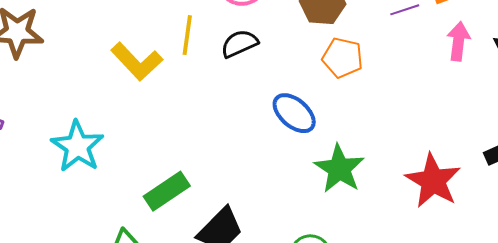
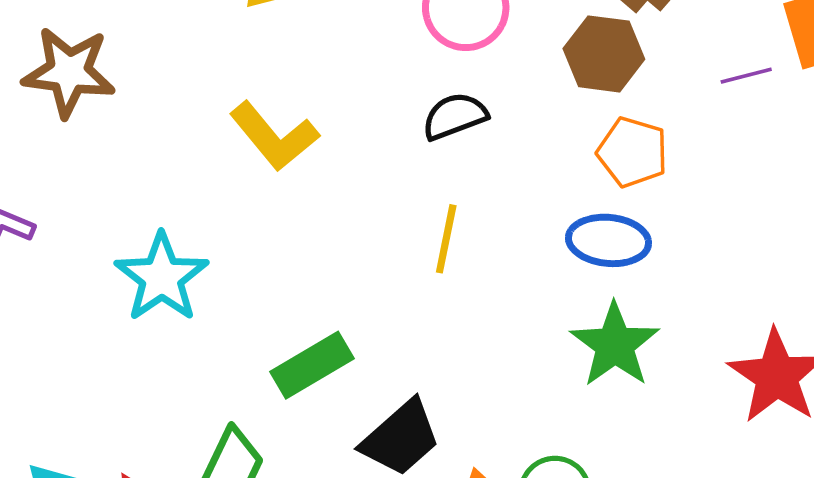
yellow line: (187, 35) -> (446, 239), moved
blue ellipse: (294, 113) -> (608, 240), moved, turned -39

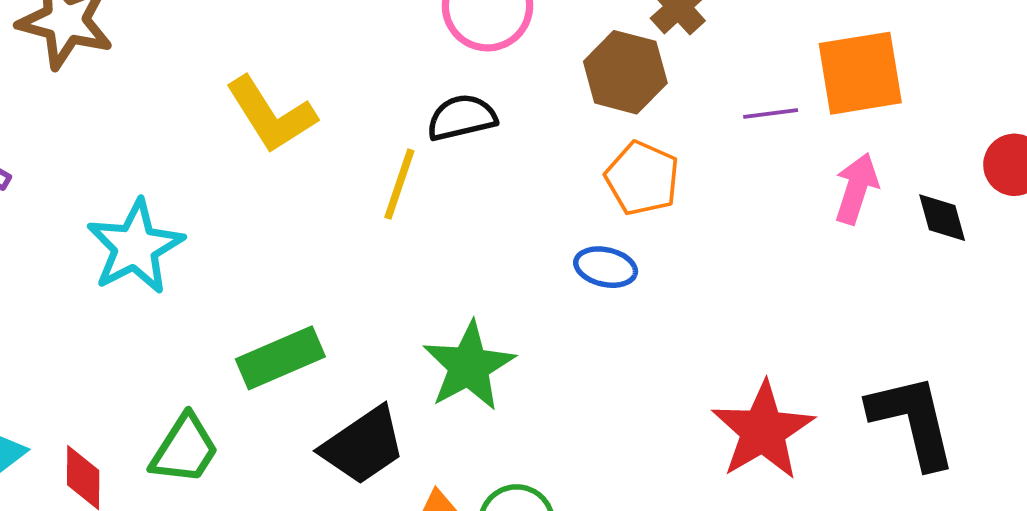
yellow line: (446, 239) -> (399, 184), moved
blue ellipse: (608, 240) -> (606, 267), size x0.7
green star: (615, 345) -> (469, 366), moved

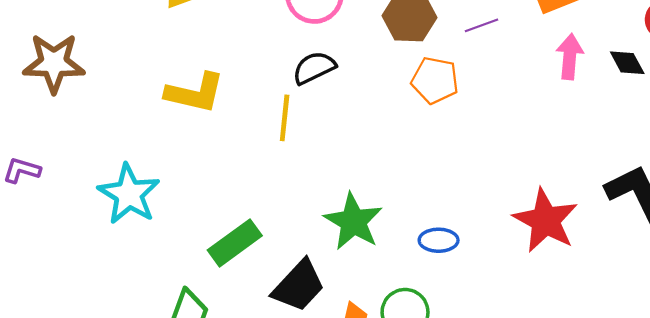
purple line: (771, 114) -> (482, 25), moved
yellow L-shape: (271, 115) -> (195, 93), turned -32
blue ellipse: (606, 267) -> (439, 240), moved

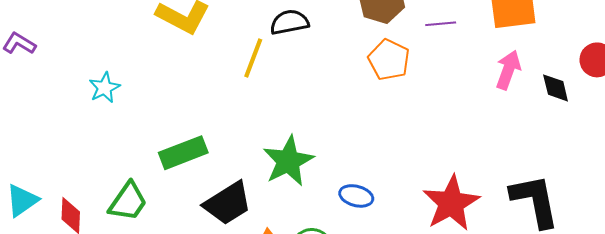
cyan star: (129, 194) -> (104, 88), size x0.6

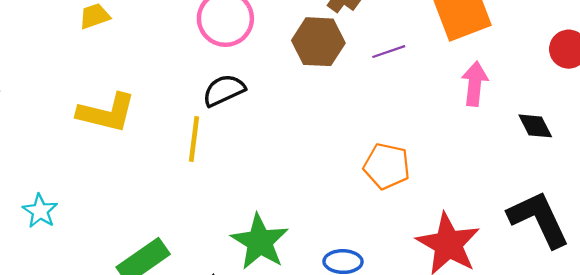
orange pentagon: (389, 60) -> (387, 166), moved
black diamond: (556, 88) -> (535, 126), moved

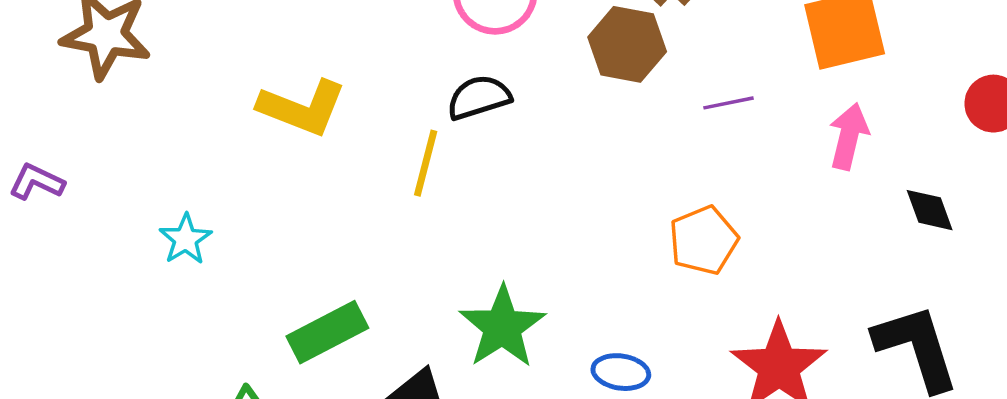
purple line: (389, 52) -> (728, 103), moved
orange pentagon: (387, 166) -> (703, 240), turned 30

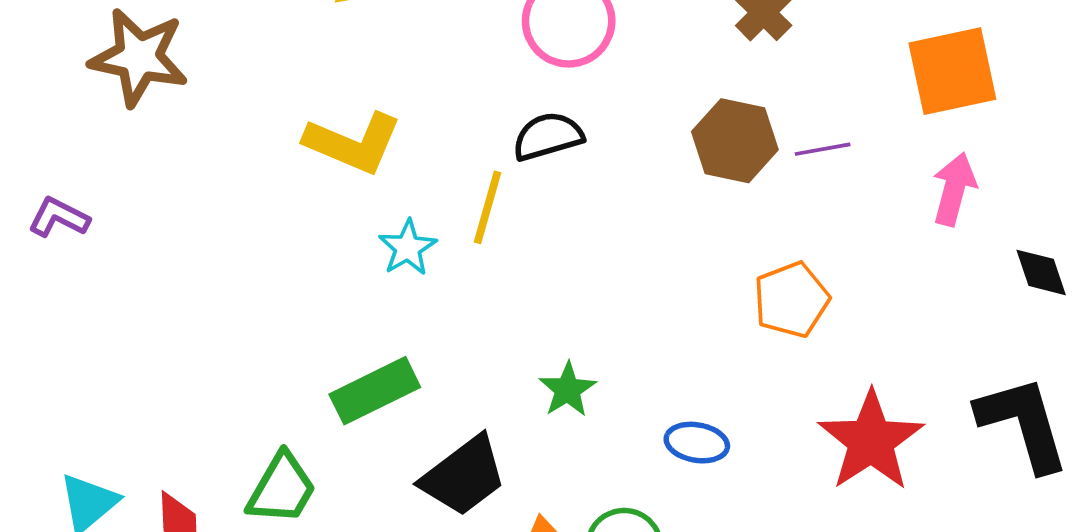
brown hexagon: (627, 44) -> (735, 141), moved
cyan star: (186, 239) -> (408, 248), moved
green star: (502, 327) -> (568, 390), size x0.6

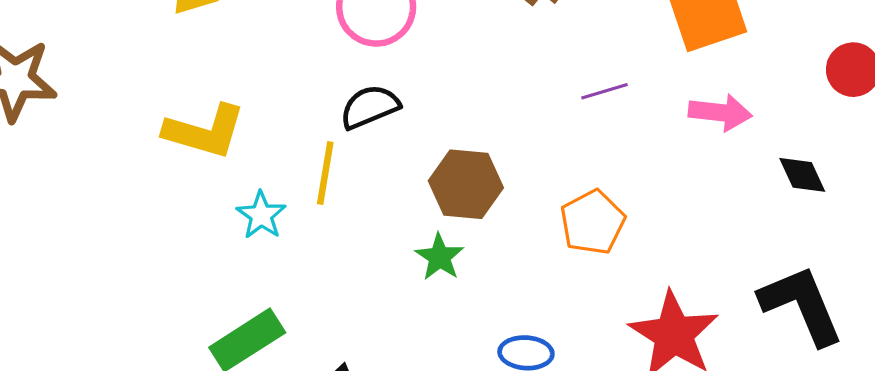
brown hexagon: (735, 141) -> (466, 184), moved
pink arrow: (954, 189) -> (720, 112), turned 88
green star: (568, 390) -> (440, 257), moved

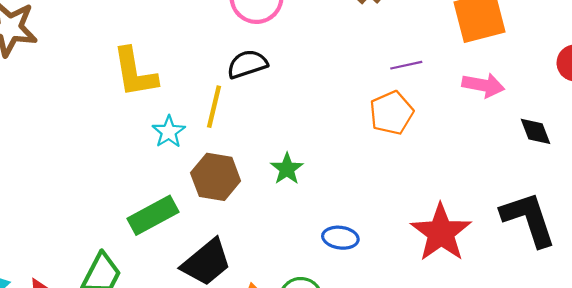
yellow L-shape: (205, 131) -> (135, 72), turned 60
brown hexagon: (466, 184) -> (216, 177), moved
orange pentagon: (593, 222) -> (391, 113), moved

